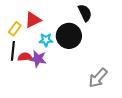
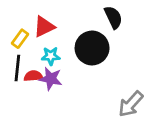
cyan star: (46, 40) -> (51, 56), moved

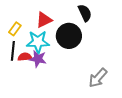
red triangle: (44, 27) -> (44, 20), moved
cyan star: (51, 56) -> (38, 42), size x1.6

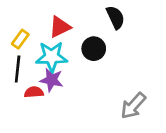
black circle: (69, 36) -> (94, 49), size x0.7
red semicircle: (25, 57) -> (34, 92), moved

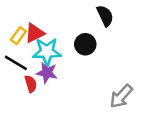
red triangle: (60, 27) -> (34, 33), moved
black line: (18, 69) -> (16, 63), turned -65
red semicircle: (34, 92) -> (31, 84), turned 77

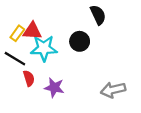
red triangle: (34, 33) -> (32, 31), turned 30
purple star: (47, 73) -> (54, 88), moved
gray arrow: (121, 96) -> (113, 90), turned 35

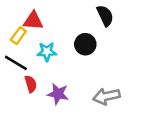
red triangle: (32, 31) -> (33, 21), moved
cyan star: (44, 48) -> (47, 52), size x0.7
gray arrow: (113, 90) -> (106, 96), moved

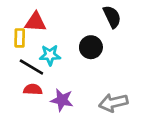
yellow rectangle: (18, 36) -> (20, 38), turned -35
black line: (16, 63) -> (31, 67), moved
red semicircle: (31, 84) -> (33, 89), turned -70

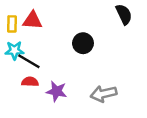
black semicircle: (112, 17) -> (124, 14), moved
yellow rectangle: (20, 38) -> (12, 24), moved
cyan star: (50, 55) -> (14, 50), moved

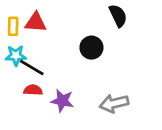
black semicircle: (124, 14) -> (118, 16), moved

